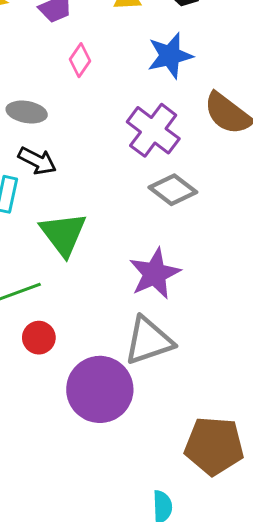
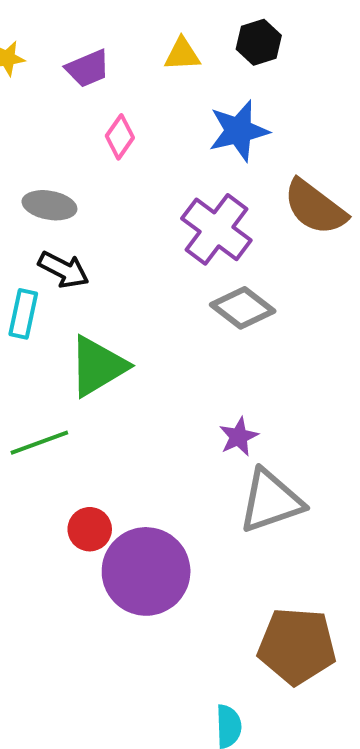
green triangle: (63, 234) -> (98, 366), turned 36
purple star: (155, 274) -> (239, 437), moved, size x0.6
red circle: (39, 338) -> (90, 529), moved
gray triangle: (149, 341) -> (271, 501), moved

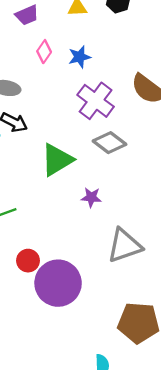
blue star: (239, 131) -> (79, 57), moved, size x0.7
green triangle: (98, 366) -> (57, 160), moved
purple star: (239, 437) -> (91, 197), moved, turned 30

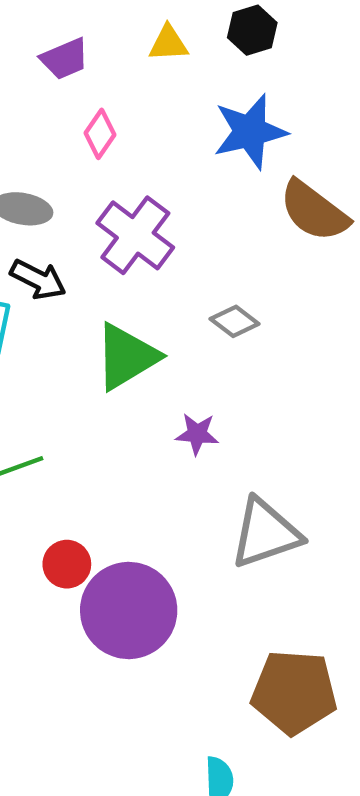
blue star: (79, 57) -> (250, 132), moved, size x1.6
purple cross: (96, 101) -> (135, 235), moved
gray diamond: (109, 143) -> (235, 321), size x0.7

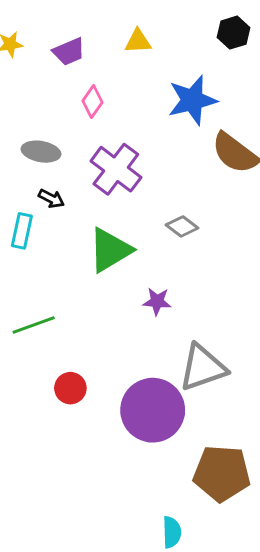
black hexagon: (252, 30) -> (233, 33), moved
black arrow: (38, 279) -> (51, 199), size x0.7
purple circle: (129, 610) -> (153, 410), moved

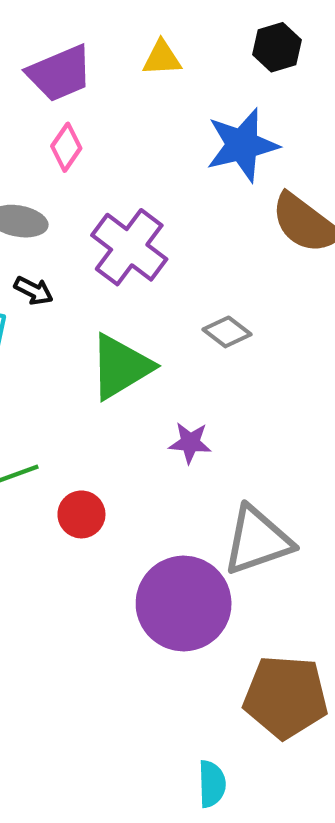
black hexagon: (233, 33) -> (277, 47), moved
purple trapezoid: (69, 52) -> (60, 73), size x1.4
pink diamond: (92, 102) -> (66, 147), moved
red circle: (70, 388) -> (81, 514), moved

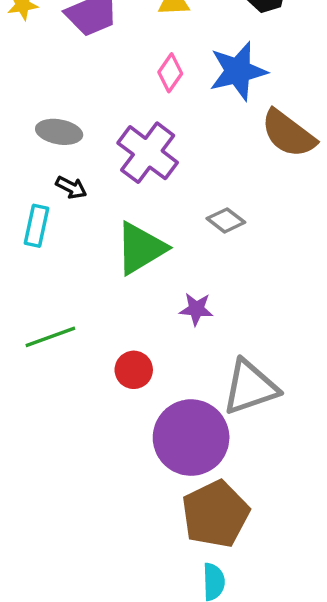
pink diamond: (66, 147) -> (170, 73), moved
red circle: (81, 514) -> (134, 370), moved
brown pentagon: (286, 697) -> (215, 514), moved, turned -30

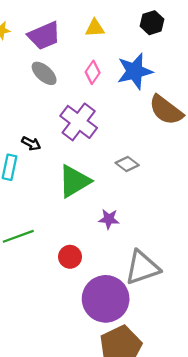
gray ellipse: (59, 132) -> (44, 73), moved, turned 32

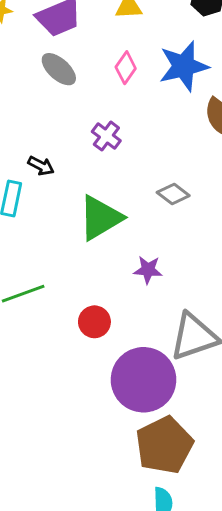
purple cross: (79, 122) -> (106, 136), size x0.6

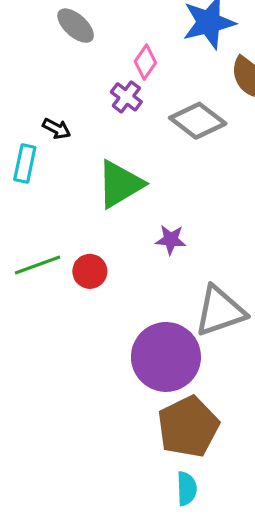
pink diamond: (126, 68) -> (145, 62), moved
gray diamond: (173, 194) -> (198, 121), moved, size x1.6
red circle: (94, 322) -> (90, 271), moved

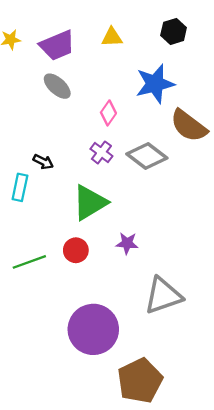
purple cross: (126, 97) -> (101, 152), moved
red circle: (90, 271) -> (76, 250), moved
purple circle: (166, 357) -> (93, 329), moved

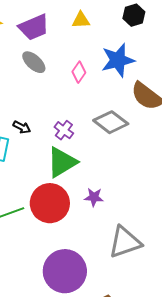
pink diamond: (108, 113) -> (79, 72), moved
purple cross: (101, 152) -> (64, 130), moved
red circle: (76, 250) -> (50, 203), size x1.8

